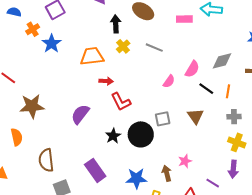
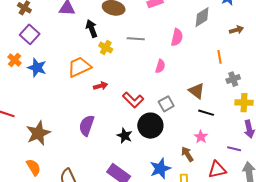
gray diamond: (222, 61) -> (202, 17), moved
pink semicircle: (192, 69) -> (177, 37), moved
black line: (206, 89) -> (206, 113), moved
red L-shape: (121, 102) -> (133, 100), moved

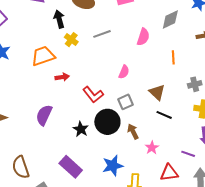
gray line: (136, 39) -> (102, 34), turned -30
orange line: (220, 57) -> (173, 57), moved
pink semicircle: (160, 66) -> (124, 72), moved
pink star: (201, 137) -> (152, 148), moved
brown arrow: (187, 154) -> (133, 132), moved

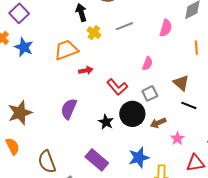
brown arrow: (133, 132) -> (158, 123), turned -84

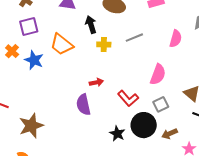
purple square: (19, 13) -> (29, 26), turned 30
yellow cross: (94, 33) -> (104, 44), turned -32
orange trapezoid: (66, 50) -> (62, 44), moved, turned -120
pink semicircle: (147, 64) -> (158, 74), size x1.5
purple semicircle: (69, 109) -> (83, 105), moved, turned -35

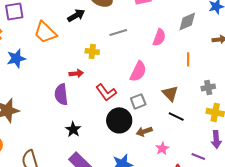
black arrow: (91, 25) -> (76, 15), turned 72
yellow cross: (104, 44) -> (92, 51), moved
blue star: (34, 60) -> (16, 58), moved, turned 30
black star: (117, 134) -> (73, 129), moved

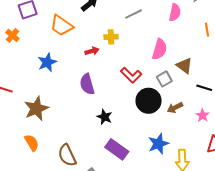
blue star: (16, 58) -> (47, 62), moved
red arrow: (76, 73) -> (92, 51), moved
brown triangle: (170, 93) -> (184, 66), moved
pink star: (162, 148) -> (203, 115), moved

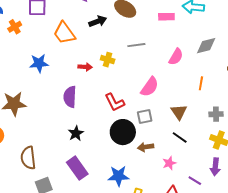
brown triangle: (184, 66) -> (179, 112), moved

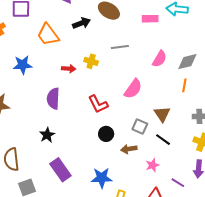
gray diamond: (206, 46) -> (187, 62), moved
gray square: (145, 116) -> (140, 126), moved, turned 35
black circle: (123, 132) -> (106, 134), size x0.6
black star: (76, 133) -> (47, 135), moved

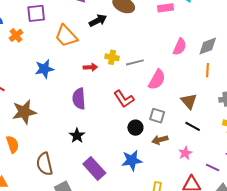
gray line: (120, 47) -> (135, 62), moved
gray square: (140, 126) -> (157, 116), moved
blue star: (102, 178) -> (132, 160), moved

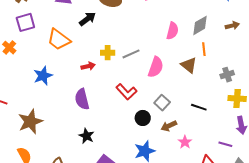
brown triangle: (189, 101) -> (189, 65), moved
gray square: (157, 116) -> (162, 103), turned 35
pink star: (185, 153) -> (185, 142), moved

